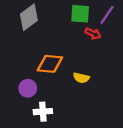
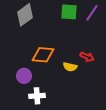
red arrow: (93, 34) -> (87, 57), moved

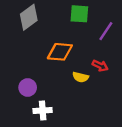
purple line: (92, 13) -> (106, 31), moved
orange diamond: (43, 55) -> (60, 52), moved

